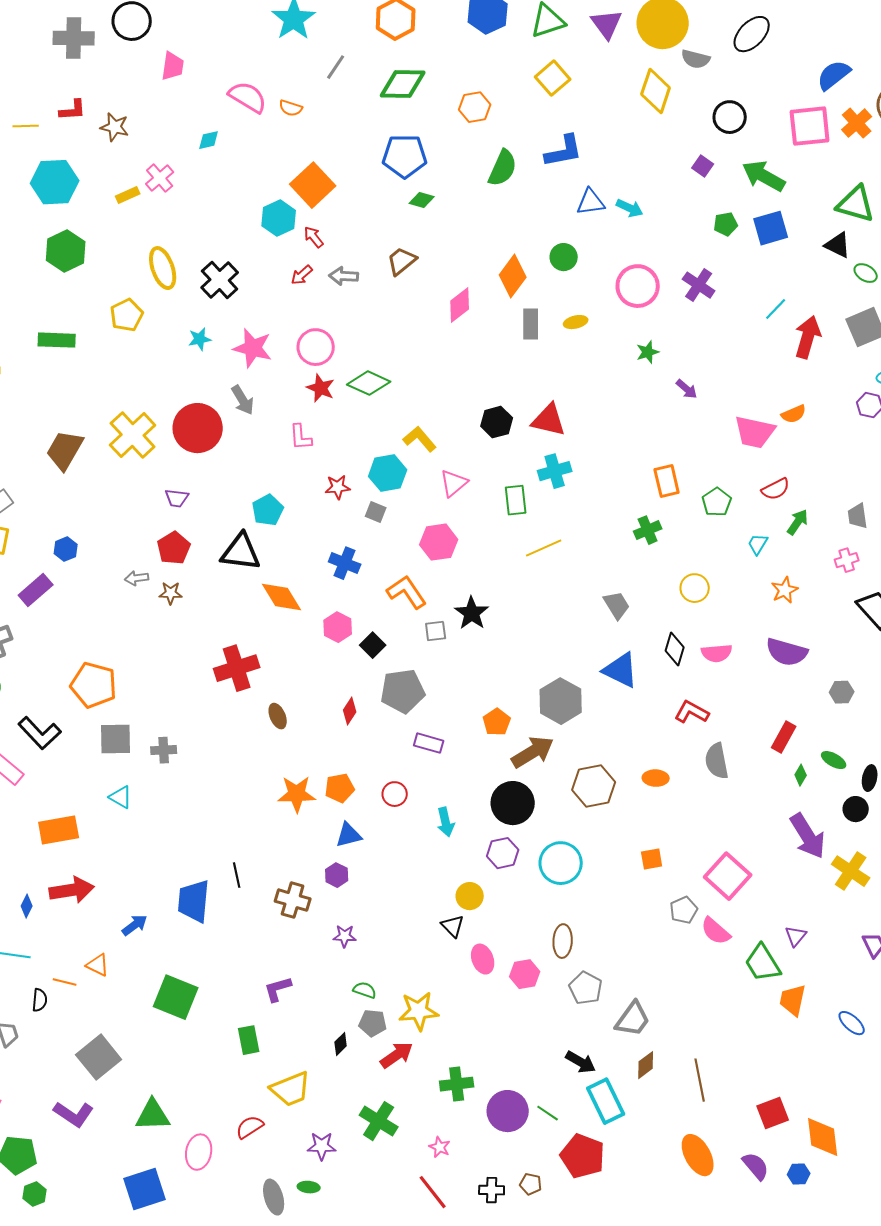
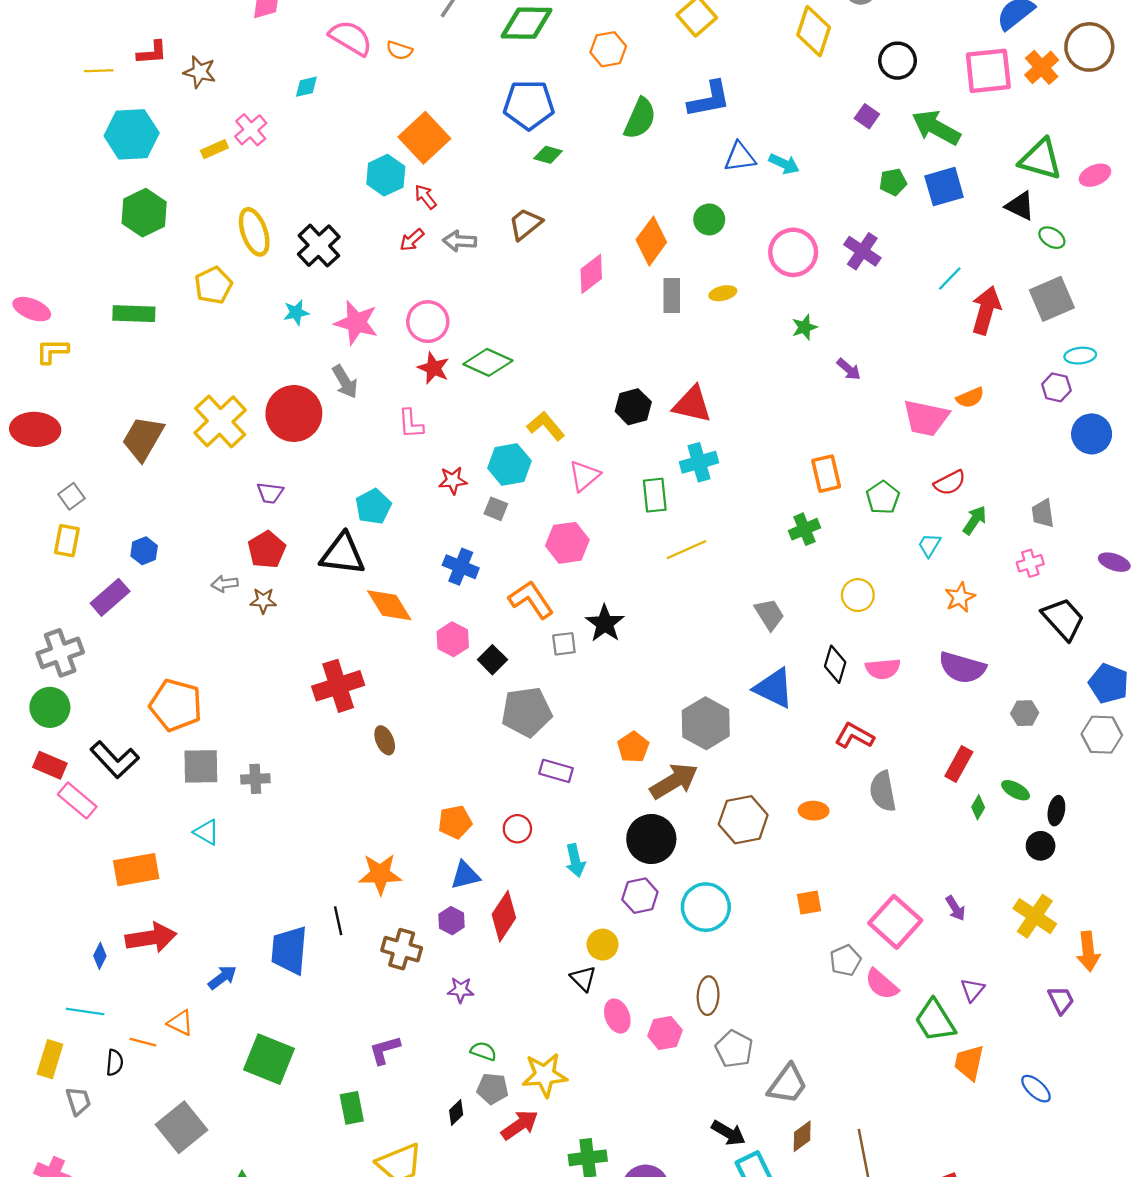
red diamond: (350, 711) -> (504, 916), moved, size x1.6
orange star: (297, 794) -> (380, 874), moved
purple arrow: (808, 836) -> (955, 908), moved, size x0.5

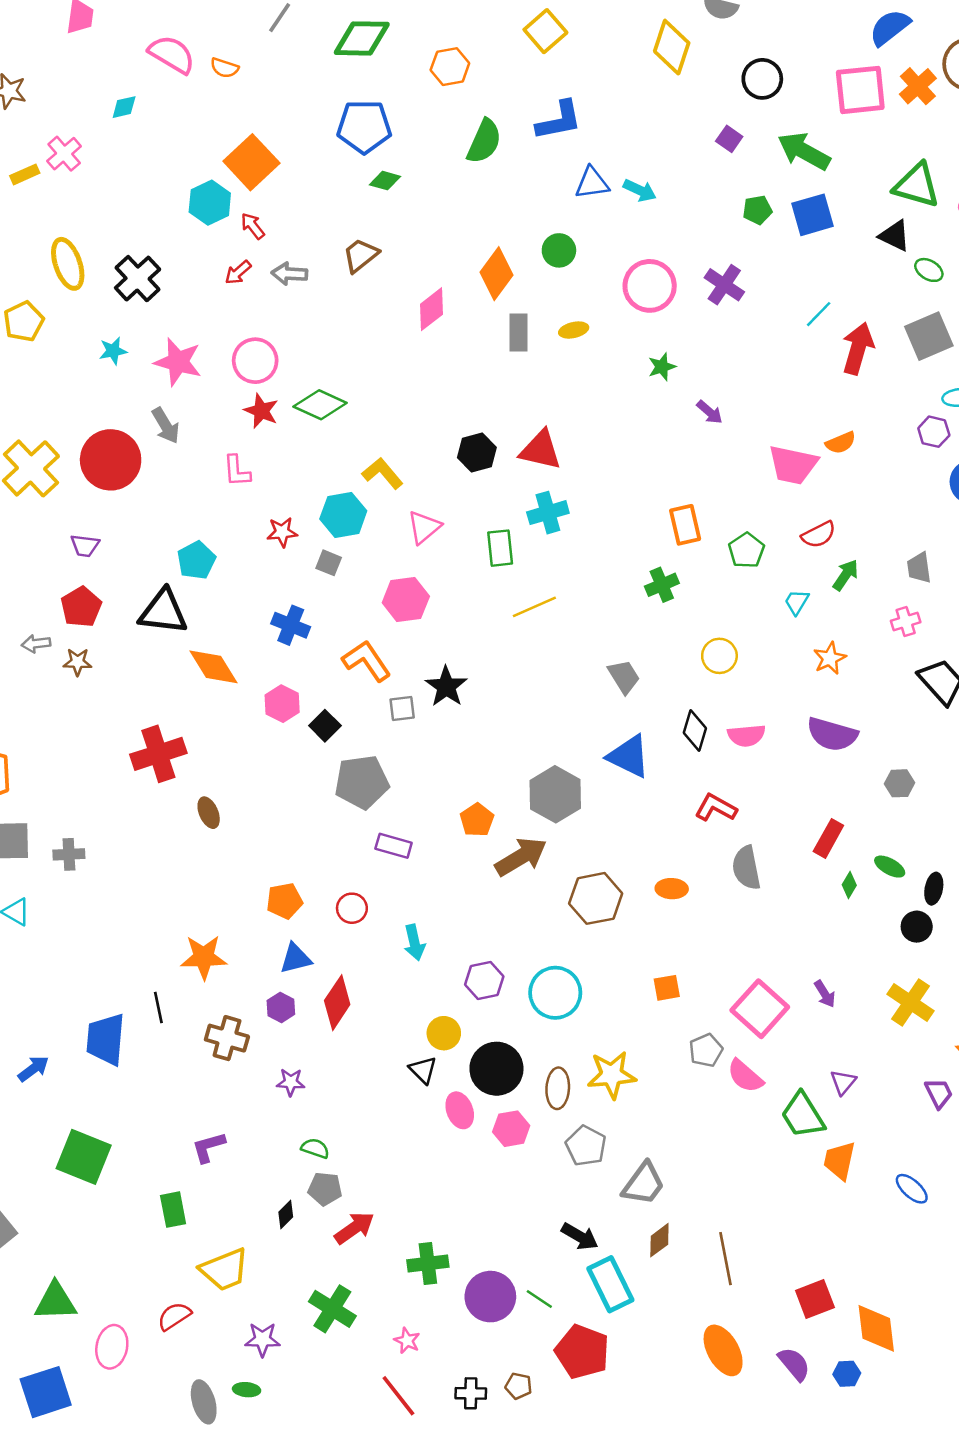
black circle: (651, 839) -> (496, 1069), moved
yellow star: (545, 1075) -> (612, 1075), moved

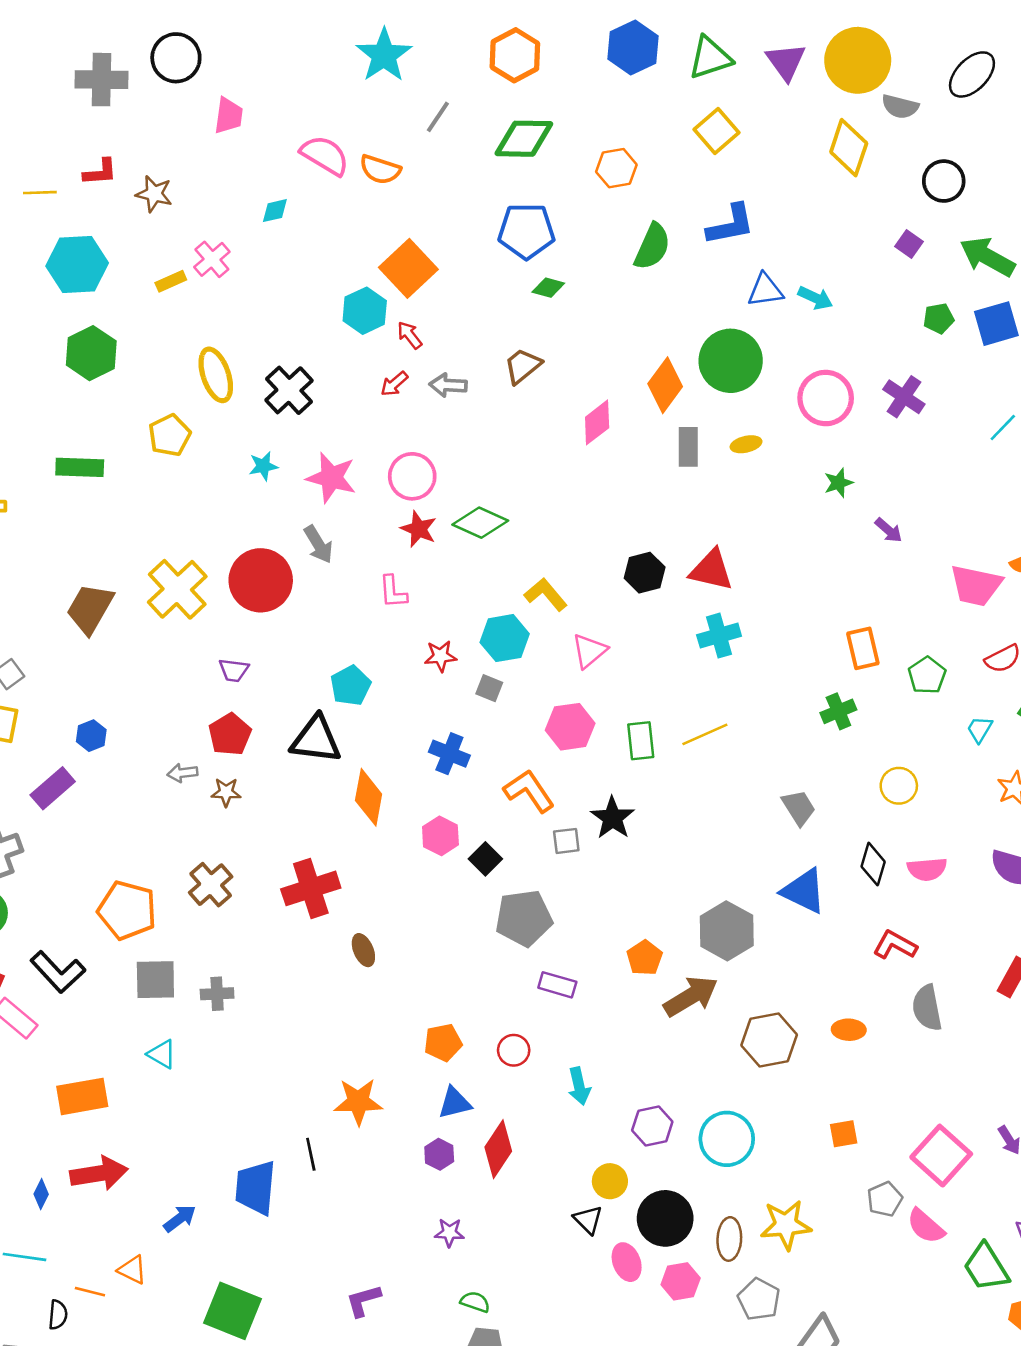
orange semicircle: (225, 68) -> (380, 169), size x1.4
green circle: (559, 250) -> (731, 361), size x1.8
green rectangle: (500, 548) -> (641, 741), moved
orange diamond: (213, 667) -> (369, 797), turned 42
brown cross: (227, 1038) -> (211, 885), moved, turned 33

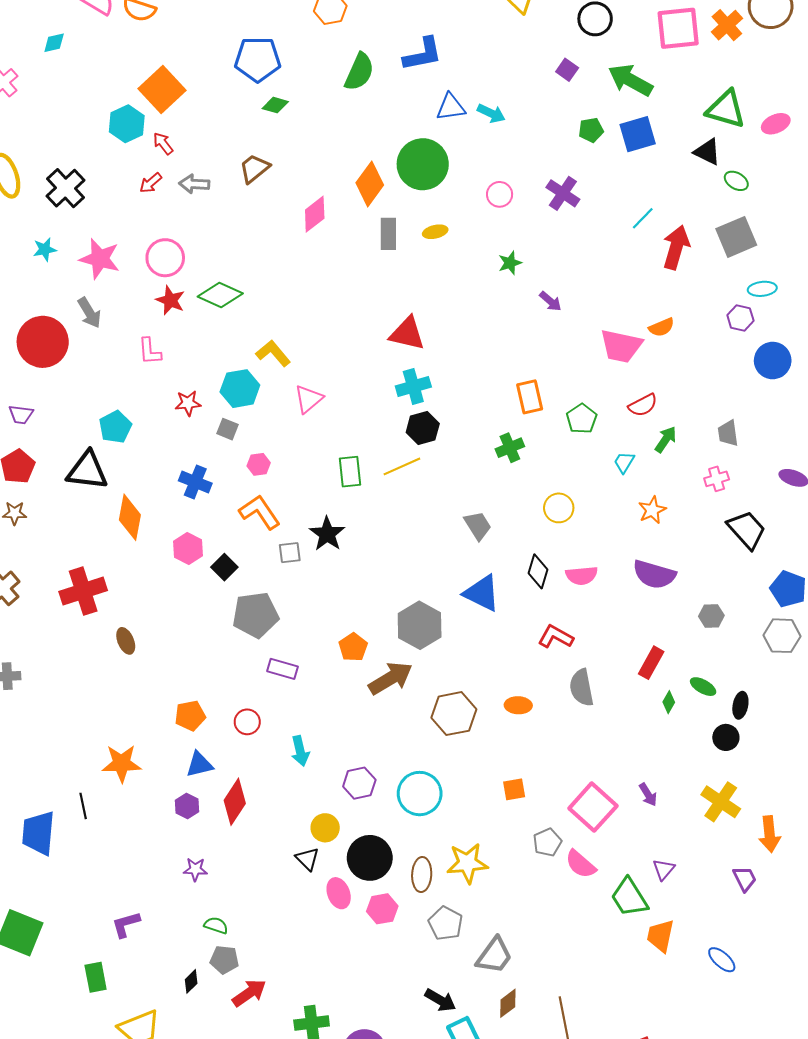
pink circle: (826, 398) -> (500, 194), size x0.6
black hexagon: (645, 573) -> (423, 428), moved
pink hexagon: (570, 727) -> (259, 464), moved, size x0.6

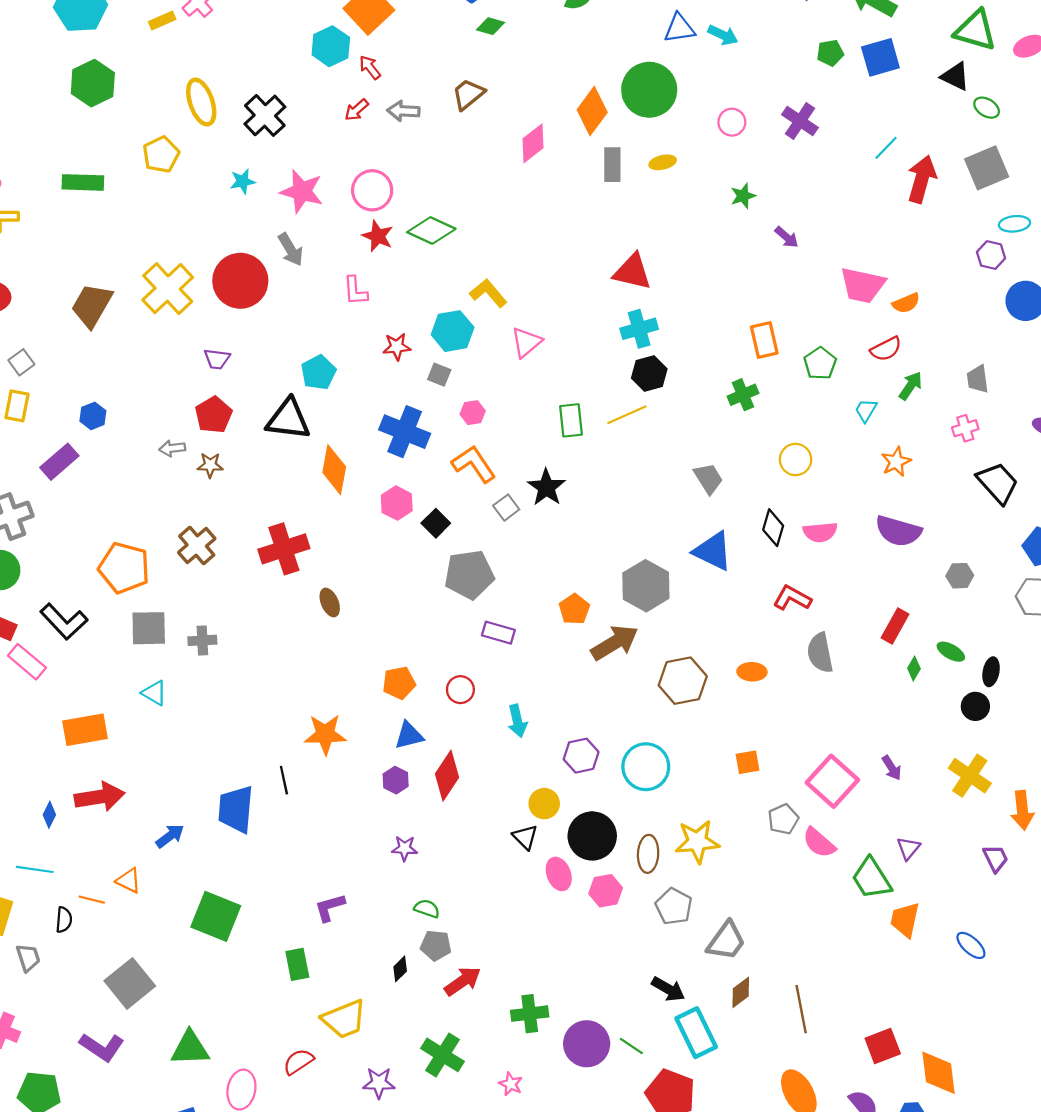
orange semicircle: (662, 327) -> (906, 303), moved
blue cross: (195, 482) -> (405, 432), size x1.4
gray square: (290, 553) -> (506, 508), turned -30

